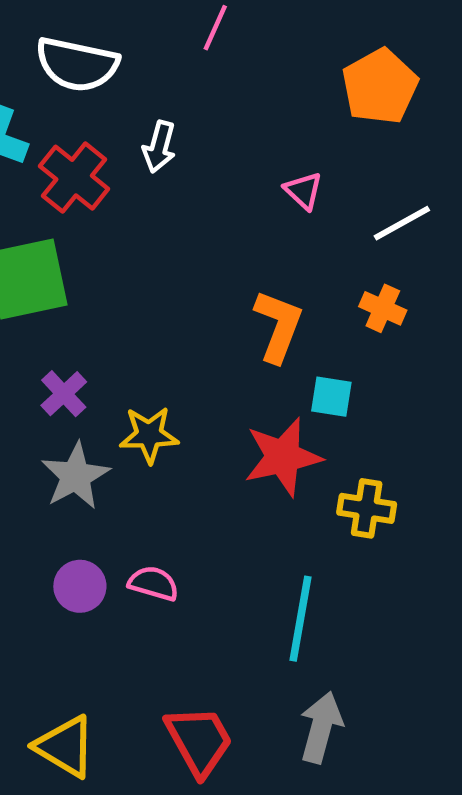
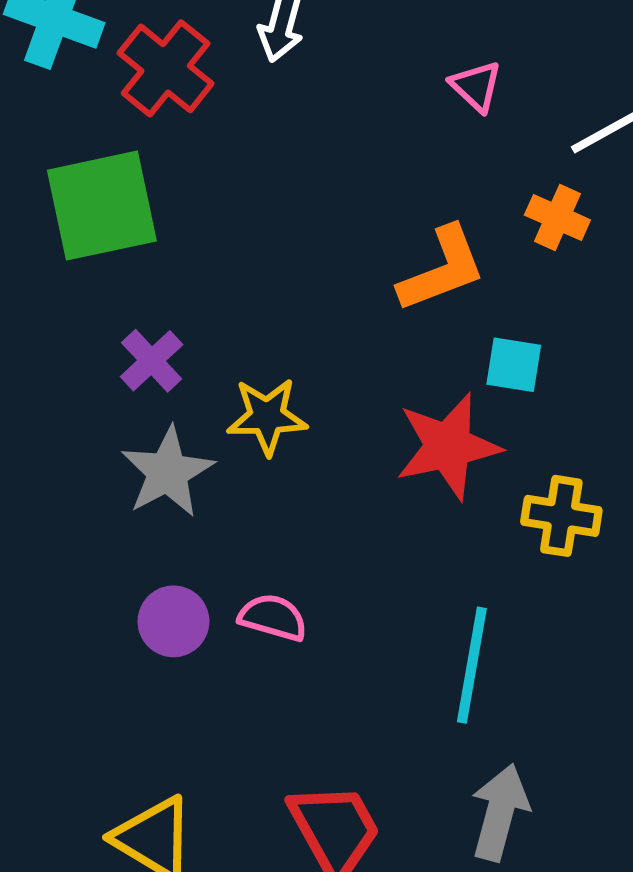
orange cross: (383, 308) -> (557, 217), moved
orange L-shape: (278, 326) -> (442, 269), turned 48

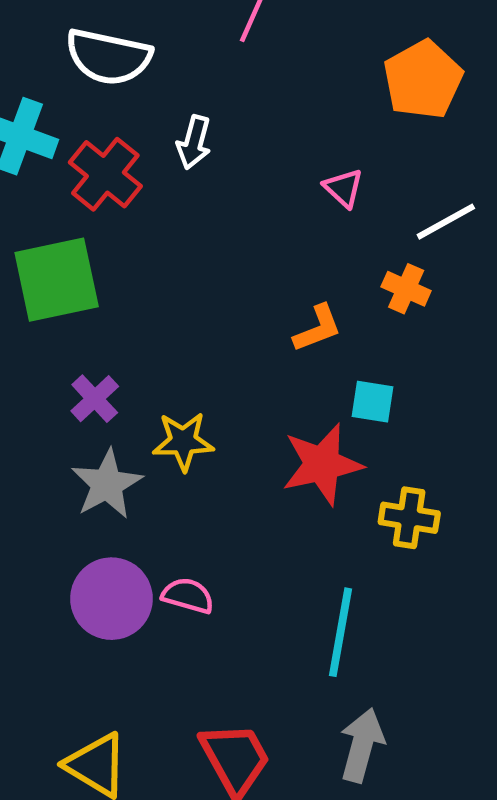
orange L-shape: (442, 269) -> (318, 328), size x0.7
purple circle: (173, 621) -> (111, 599), size x1.5

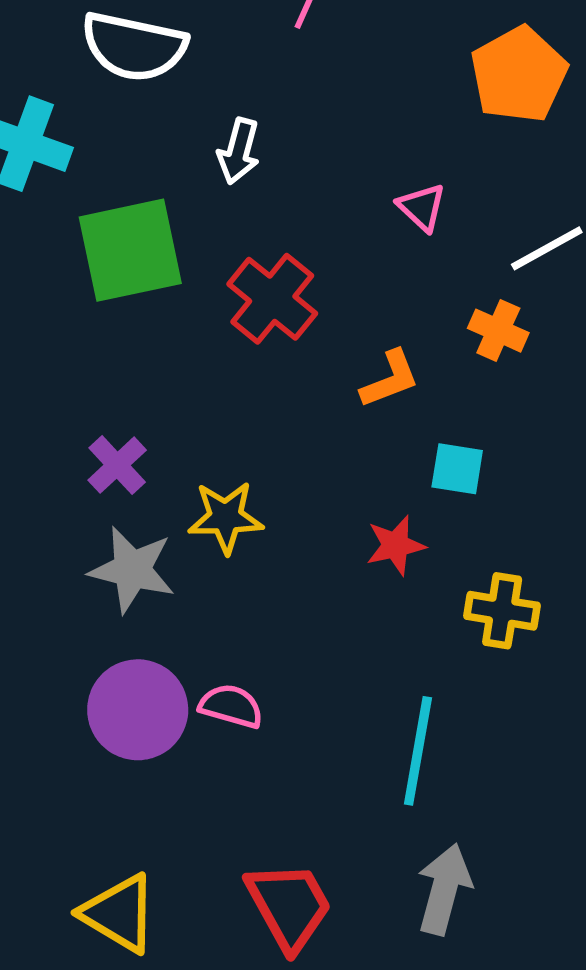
red cross: (105, 174) -> (272, 299), moved
green square: (57, 280) -> (130, 250), moved
red star: (322, 464) -> (396, 545), size x0.6
gray star: (107, 484) -> (132, 570), turned -30

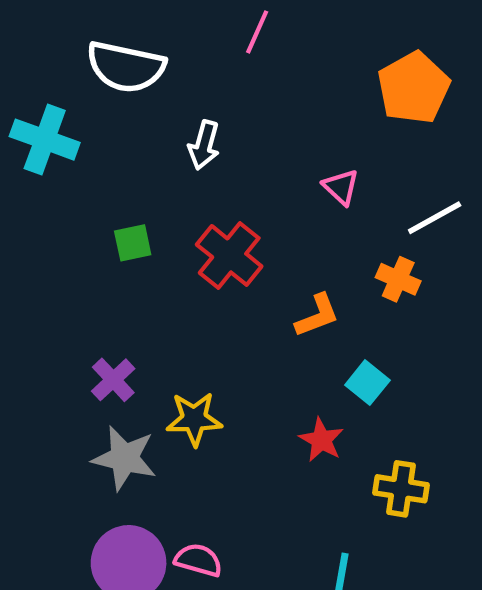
green square: (130, 250) -> (133, 243), moved, size x0.5
cyan square: (457, 469) -> (367, 383), turned 30
red star: (396, 545) -> (321, 440), turned -30

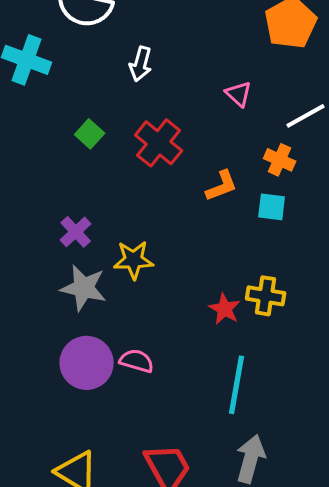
green square: (133, 243) -> (90, 134), turned -36
cyan square: (367, 383) -> (272, 207), moved, turned -32
red star: (321, 440) -> (225, 309), moved
yellow cross: (401, 489) -> (266, 296), moved

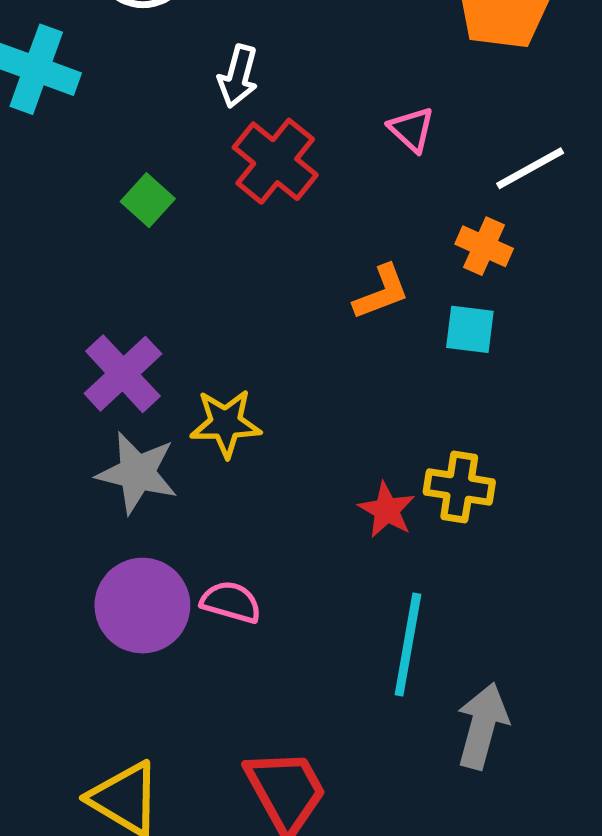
red cross: (159, 143) -> (275, 161), moved
purple cross: (76, 232) -> (123, 374), size x1.4
gray arrow: (251, 459) -> (482, 726), moved

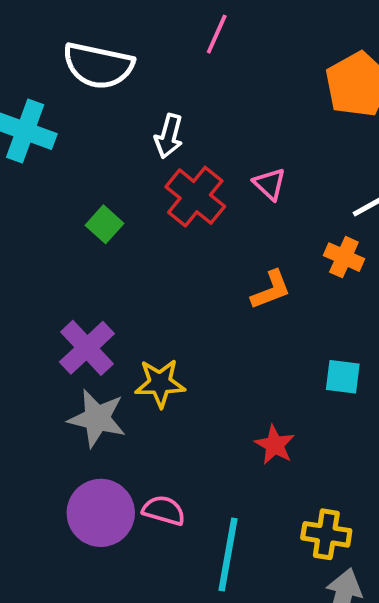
pink triangle: (411, 129) -> (270, 184), moved
cyan square: (470, 329) -> (343, 377), moved
yellow cross: (459, 487) -> (326, 534), moved
cyan line: (408, 644) -> (228, 554), moved

